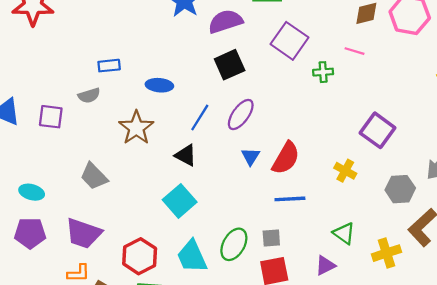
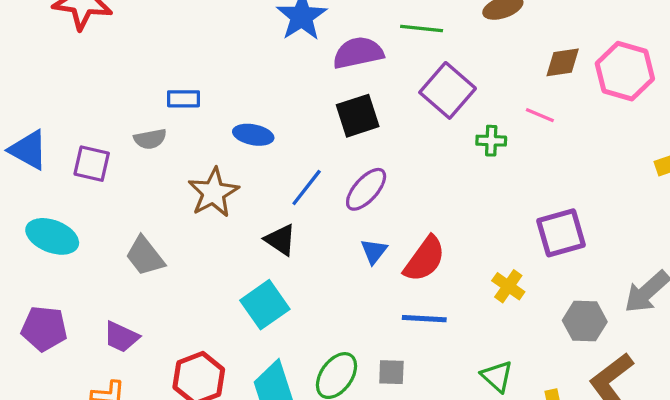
purple square: (378, 130) -> (561, 233), turned 32
cyan ellipse: (32, 192) -> (52, 236), moved, size x1.4
purple trapezoid: (84, 233) -> (121, 337), size x0.7

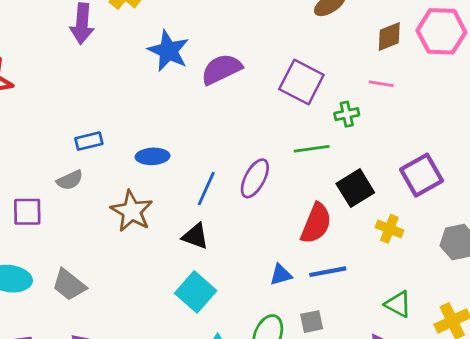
green line: (422, 29) -> (312, 149), moved
black square: (358, 116) -> (355, 188), moved
blue triangle: (374, 251) -> (281, 275), moved, turned 50
gray trapezoid: (145, 256) -> (69, 285), moved

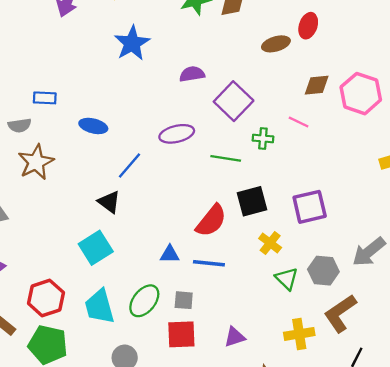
purple semicircle: (221, 69) -> (192, 74), moved, size x0.7
purple ellipse: (255, 178) -> (177, 134), moved, turned 32
brown star: (132, 211) -> (36, 162), moved
green triangle: (398, 304) -> (287, 279), moved

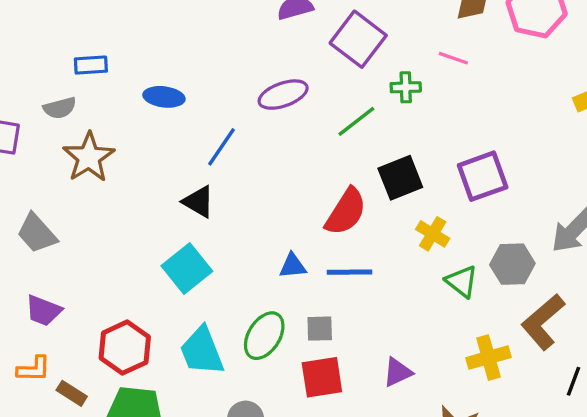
green line: (226, 158) -> (356, 121), turned -40

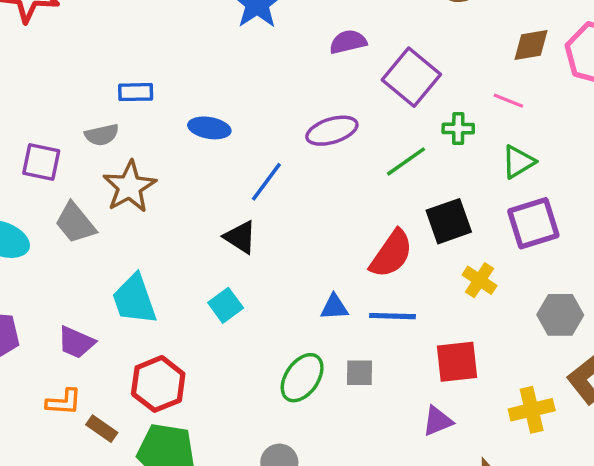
gray trapezoid: (37, 233) -> (75, 223), moved
cyan square: (187, 268) -> (226, 305), size x0.7
green triangle: (462, 281) -> (518, 162), moved, turned 48
cyan trapezoid: (202, 351) -> (134, 299), moved
red square: (322, 377) -> (457, 362), moved

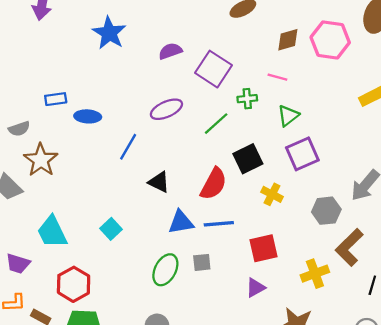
blue rectangle: (136, 92) -> (56, 99), moved
black triangle: (240, 237) -> (159, 182), moved
blue triangle: (334, 307) -> (181, 222), size x1.4

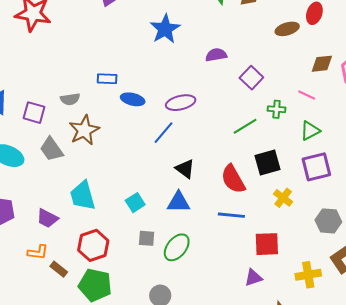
purple square: (214, 69) -> (251, 78), size x0.7
purple ellipse: (166, 109) -> (181, 103), moved
red semicircle: (214, 184) -> (233, 179), turned 112
blue triangle: (181, 222) -> (179, 202), moved
gray square: (202, 262) -> (147, 238), moved

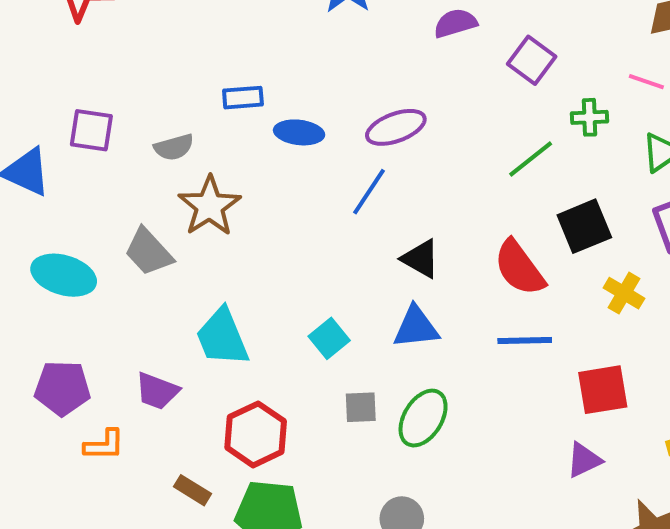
purple square: (34, 113) -> (91, 130), moved
orange L-shape: (38, 252) -> (104, 445), moved

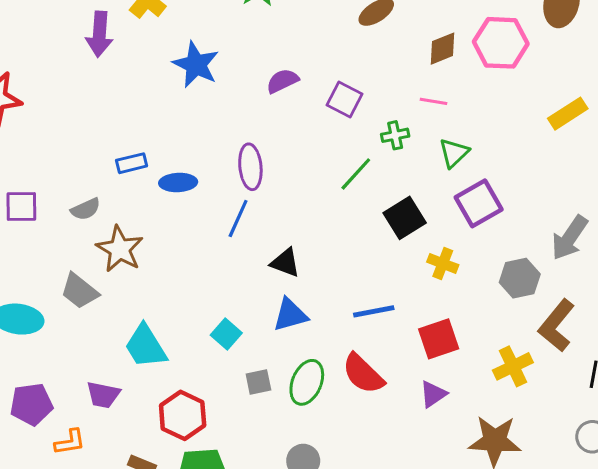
purple ellipse: (396, 127) -> (250, 167), turned -66
red semicircle: (519, 268) -> (363, 374), moved

